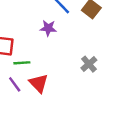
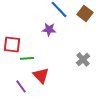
purple line: (15, 84) -> (21, 86), moved

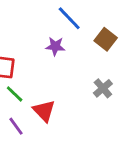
brown square: (85, 13) -> (106, 39), moved
green line: (27, 58) -> (15, 94), moved, turned 48

